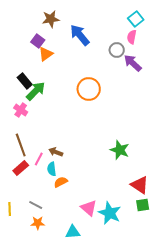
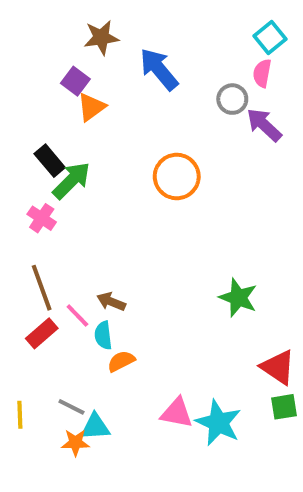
pink line: (39, 159) -> (77, 315), turned -72
pink triangle: (89, 208) -> (177, 413), turned -30
cyan triangle: (73, 232) -> (95, 427), moved

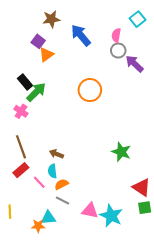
pink semicircle: (262, 73) -> (116, 35), moved
pink line: (77, 315) -> (39, 182), moved
gray line: (71, 407) -> (63, 200), moved

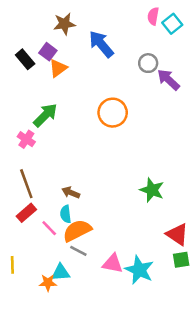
pink semicircle: (116, 35) -> (153, 16), moved
black rectangle: (25, 82) -> (25, 59), moved
orange semicircle: (61, 184) -> (77, 231), size x1.6

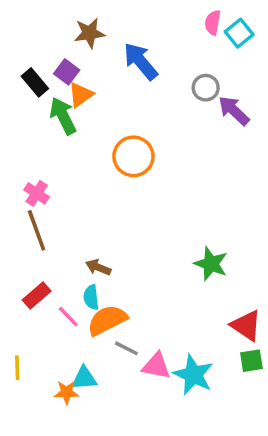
orange circle: (113, 113) -> (133, 156), moved
green arrow: (45, 115) -> (63, 116), moved, turned -72
brown line: (26, 184) -> (37, 230), moved
gray line: (78, 251) -> (126, 348), moved

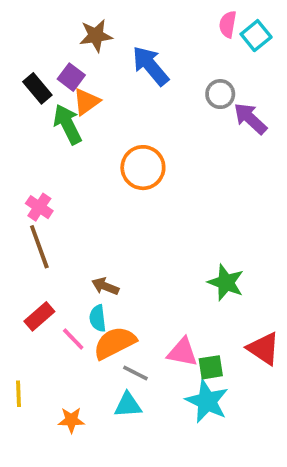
green square: (251, 361) -> (211, 367), moved
pink triangle: (156, 366) -> (183, 352), moved
cyan triangle: (84, 378) -> (128, 405), moved

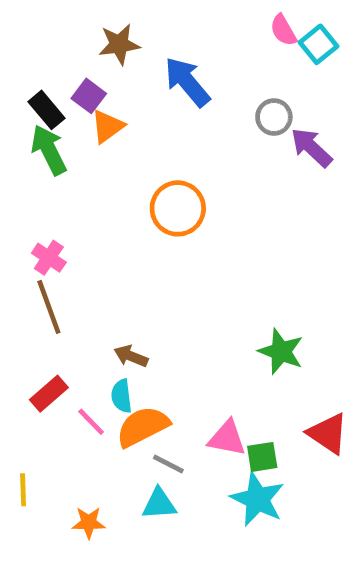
pink semicircle: (228, 24) -> (283, 30), turned -40
green arrow: (68, 124) -> (49, 150), moved

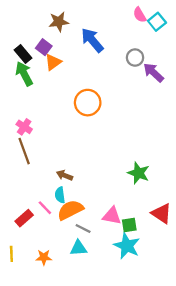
red rectangle: (49, 394) -> (24, 218), moved
yellow line: (23, 490) -> (11, 254), moved

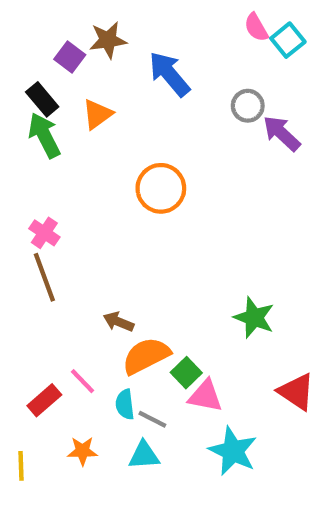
purple square: (44, 47) -> (70, 57), moved
cyan semicircle: (60, 195) -> (125, 404), moved
orange semicircle: (70, 210) -> (146, 356), moved
green square: (129, 225) -> (186, 373), moved, turned -35
orange star: (44, 257) -> (82, 451), moved

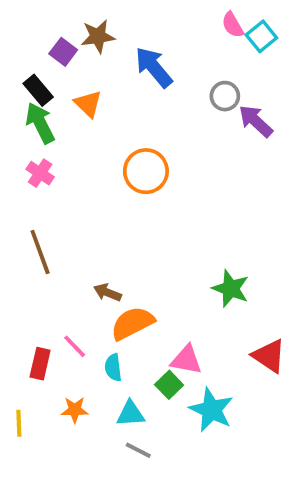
orange triangle: (97, 114) -> (88, 104), turned -40
pink cross: (44, 233) -> (40, 173), moved
green square: (186, 373) -> (169, 385), moved
red rectangle: (44, 400) -> (40, 364), turned -36
gray line: (152, 419) -> (138, 450), moved

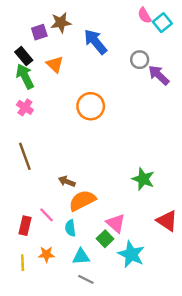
purple square: (63, 52) -> (39, 32), turned 35
pink triangle: (186, 360) -> (116, 223), turned 30
yellow line: (19, 423) -> (23, 263), moved

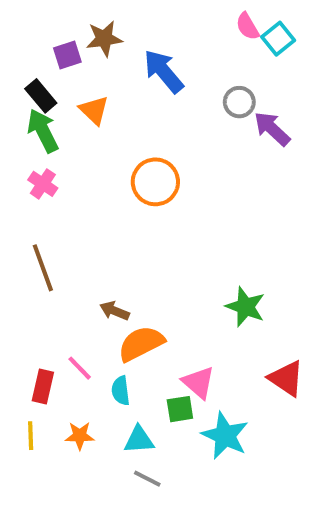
green square: (105, 239) -> (180, 409), turned 35
yellow line: (23, 263) -> (31, 436), moved

